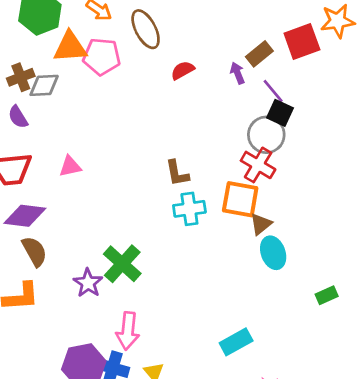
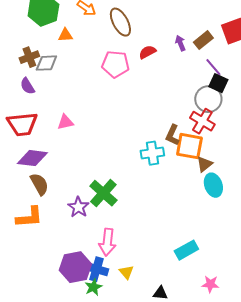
orange triangle: (70, 47) -> (65, 35), size x0.6
pink pentagon: (102, 57) -> (115, 64), moved
purple arrow: (237, 73) -> (180, 43), moved
brown L-shape: (177, 173) -> (172, 135), moved, turned 35

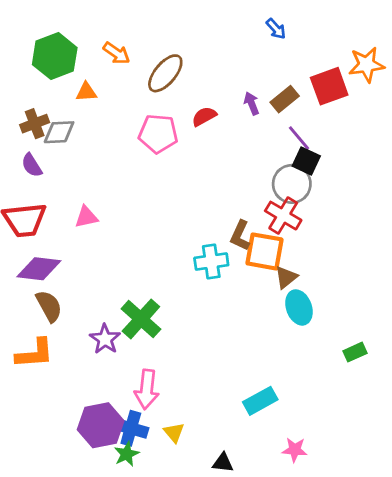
brown ellipse: (120, 22) -> (165, 73), turned 68

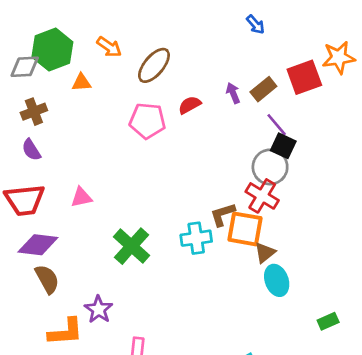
gray diamond: (59, 132) -> (25, 67), moved
brown L-shape: (240, 236) -> (223, 214), turned 48
green cross: (141, 319) -> (132, 246), moved
orange L-shape: (35, 353) -> (66, 332), moved

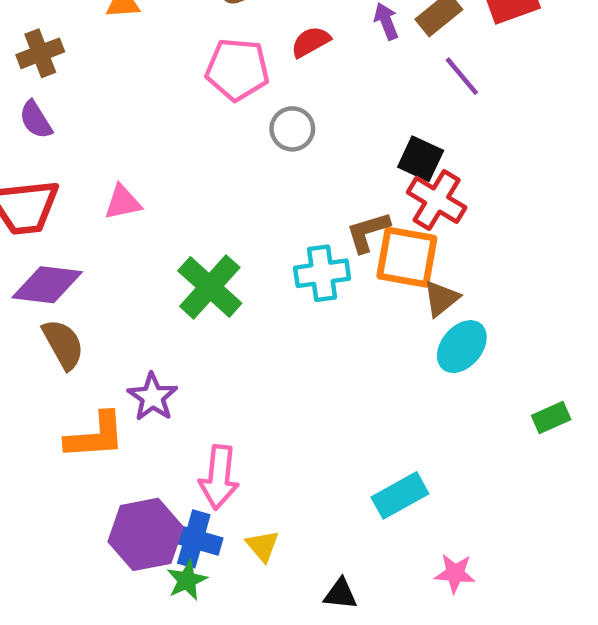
black square: (283, 146) -> (421, 159), moved
gray circle: (270, 167) -> (292, 129), moved, size x0.7
cyan ellipse: (277, 280) -> (462, 347), turned 60

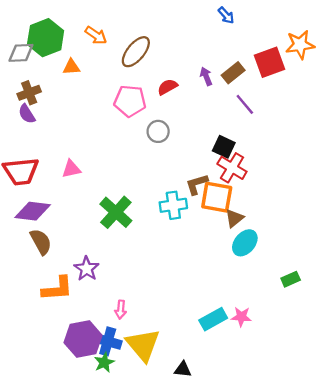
purple semicircle: (36, 120) -> (27, 114), moved
pink arrow: (219, 477) -> (121, 310), size x0.6
yellow triangle: (263, 546) -> (143, 345), size x2.0
pink star: (455, 573) -> (241, 317), moved

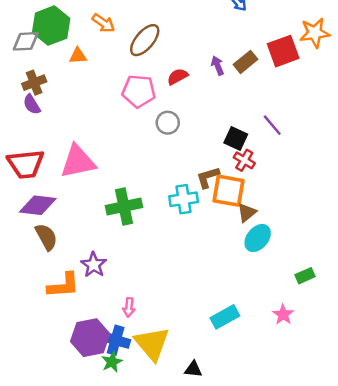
purple line: (245, 104) -> (272, 125), moved
red cross: (232, 168) -> (244, 160), size x0.7
pink triangle: (71, 169) -> (78, 162), size x1.8
green cross: (116, 212) -> (124, 206), turned 36
pink star: (241, 317) -> (283, 315), moved, turned 30

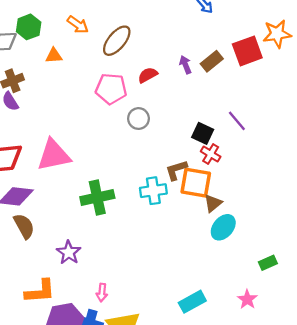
green hexagon: (51, 26) -> (29, 27), size x0.7
orange L-shape: (63, 285) -> (40, 291), moved

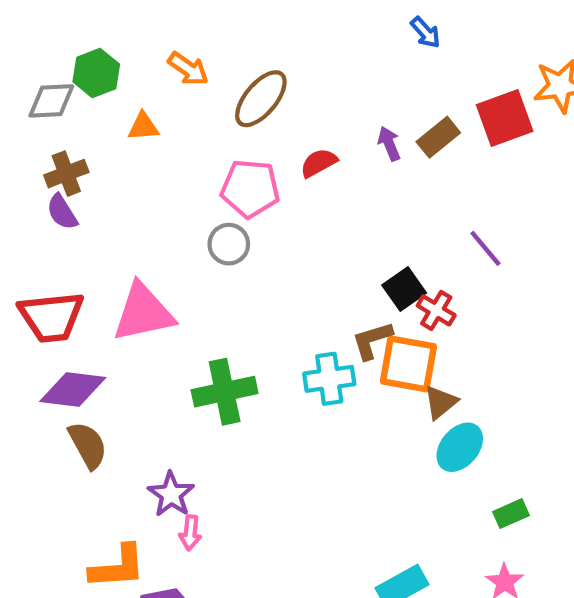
gray circle: (138, 119) -> (229, 244), moved
black square: (203, 133) -> (404, 289), moved, turned 30
green rectangle: (268, 263) -> (511, 514), moved
pink arrow: (102, 293) -> (190, 533), moved

